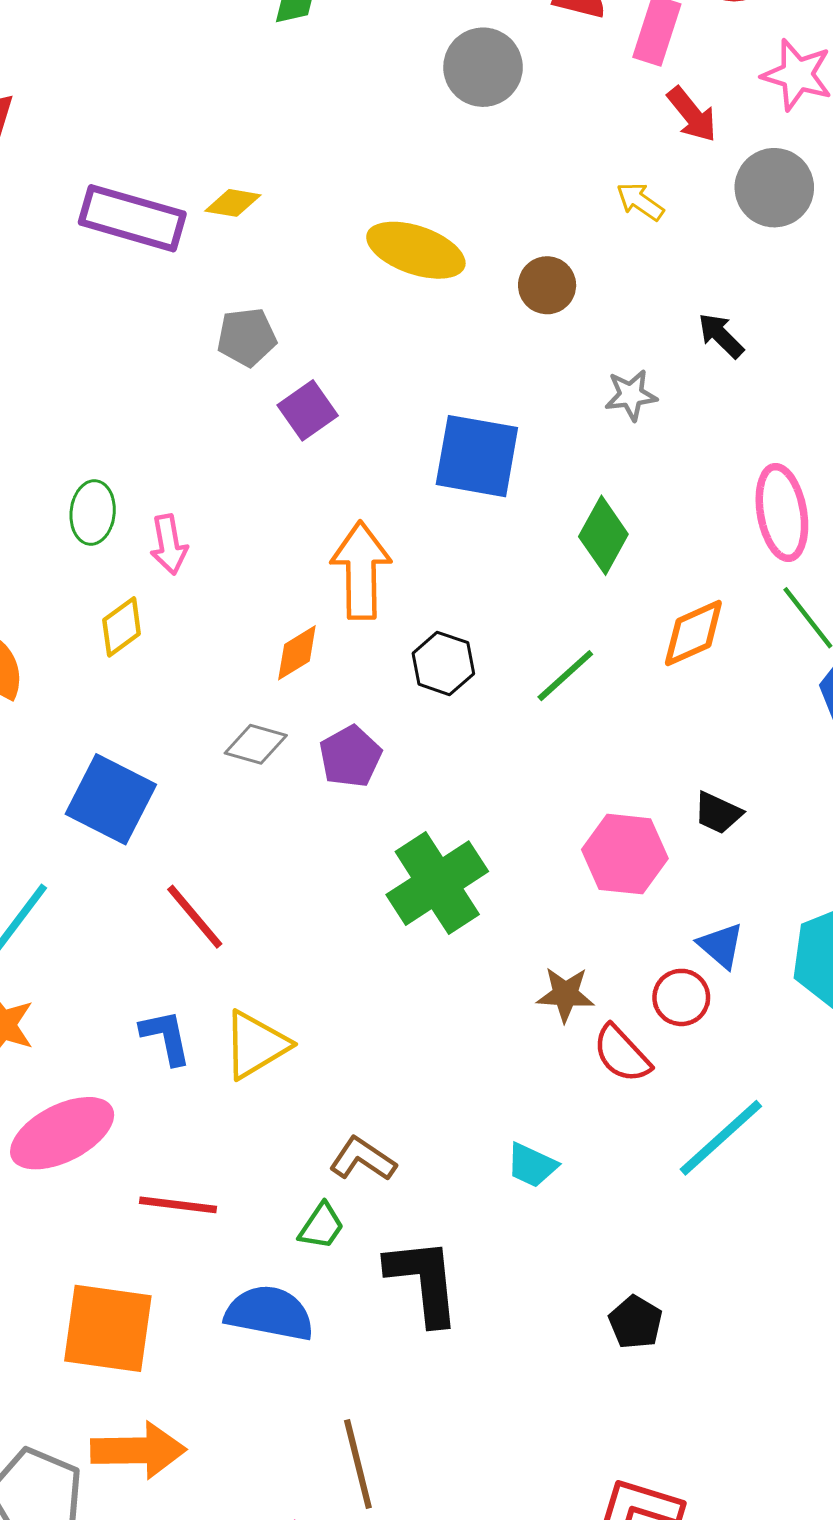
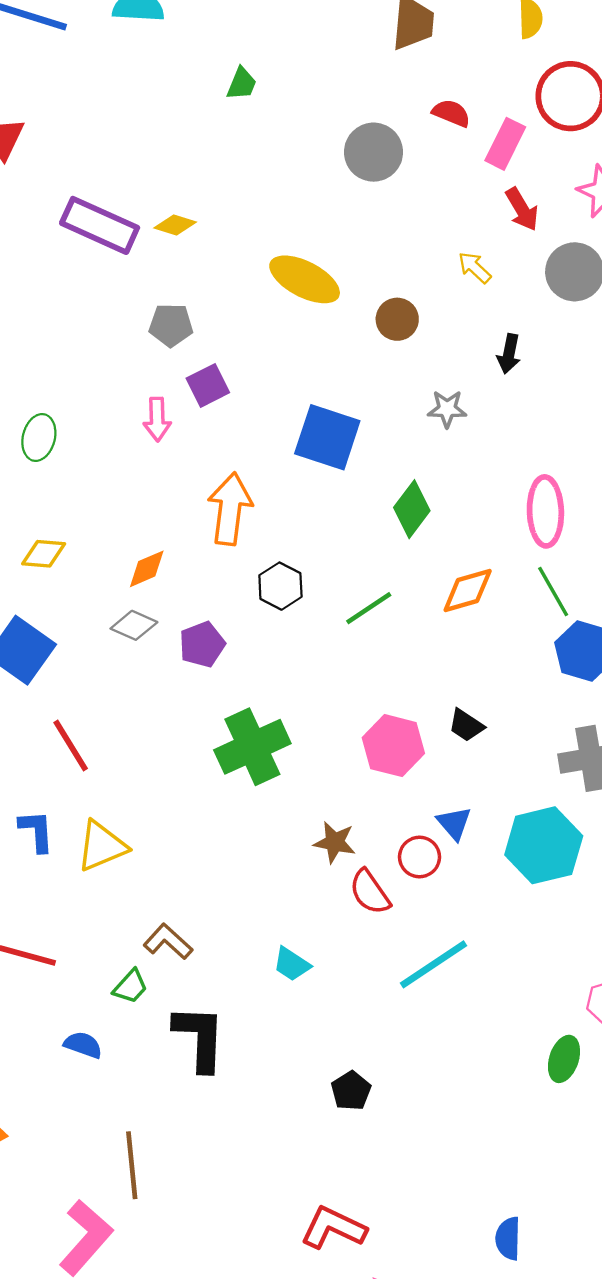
black arrow: (721, 336) -> (509, 354), moved, turned -132
pink arrow: (169, 545) -> (157, 419), moved
yellow diamond: (122, 627) -> (44, 554), moved, turned 33
orange diamond: (297, 653) -> (147, 569), moved
blue semicircle: (270, 1313) -> (83, 1045), size x0.6

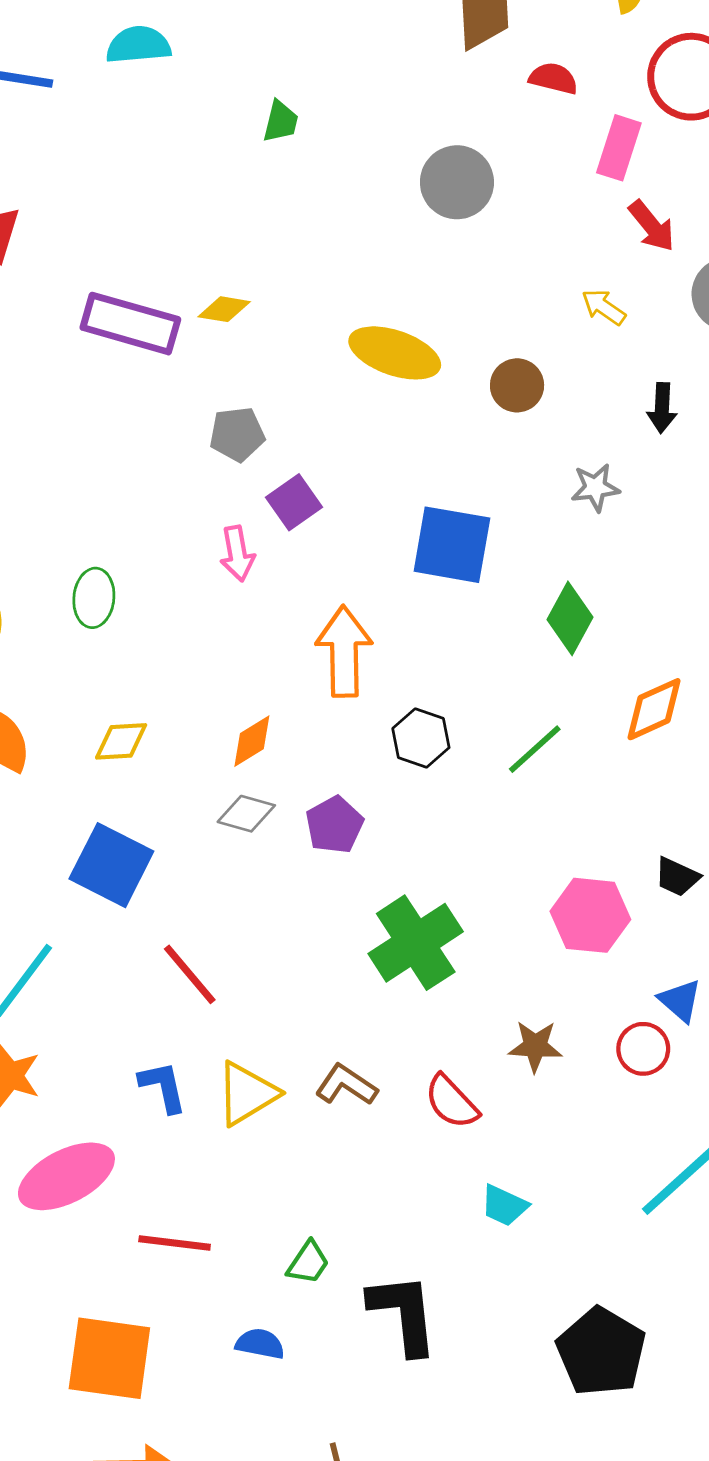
red semicircle: (451, 113) -> (553, 78), moved
red semicircle: (370, 892) -> (451, 1102), moved
brown L-shape: (168, 942) -> (346, 1085), moved
black pentagon: (351, 1091) -> (601, 1352), size x1.8

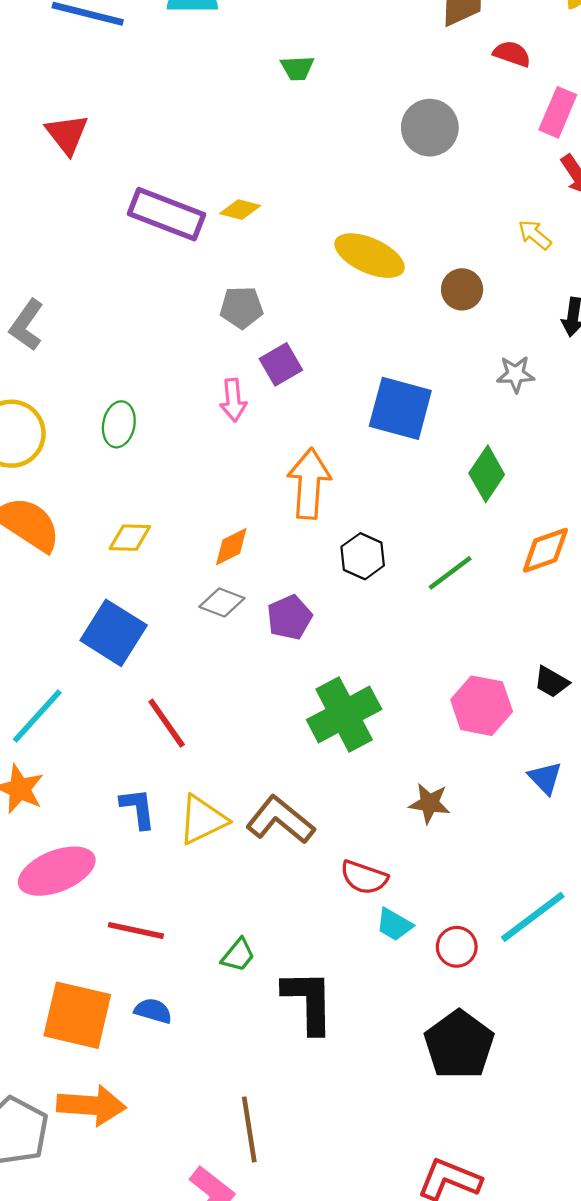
green trapezoid: (281, 121) -> (297, 68), turned 68
red circle: (643, 1049) -> (457, 947), moved
brown L-shape: (346, 1085) -> (280, 820), size x1.4
red semicircle: (451, 1102) -> (364, 877), moved, turned -33
blue semicircle: (260, 1344) -> (153, 1011), moved

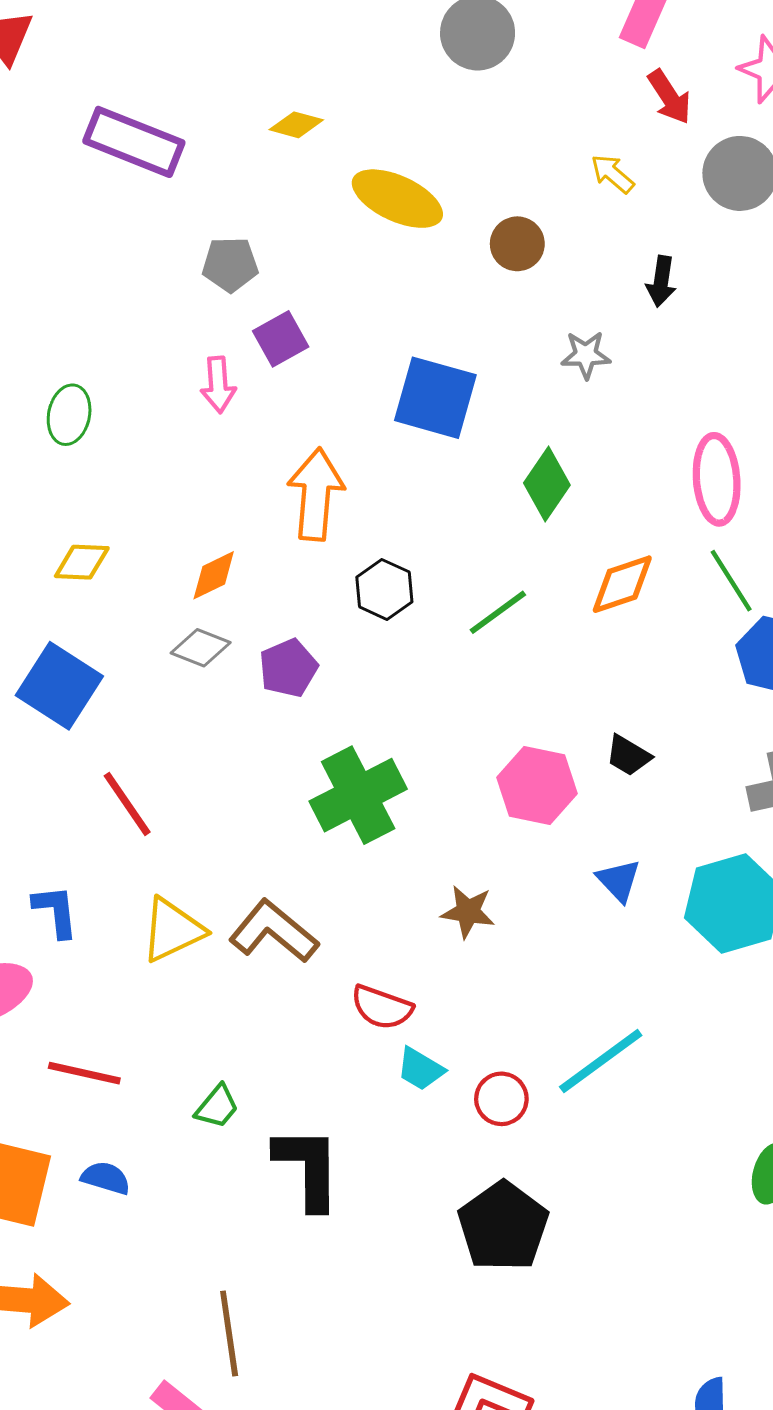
yellow diamond: (240, 210) -> (296, 125), moved
blue L-shape: (138, 808) -> (56, 911), moved

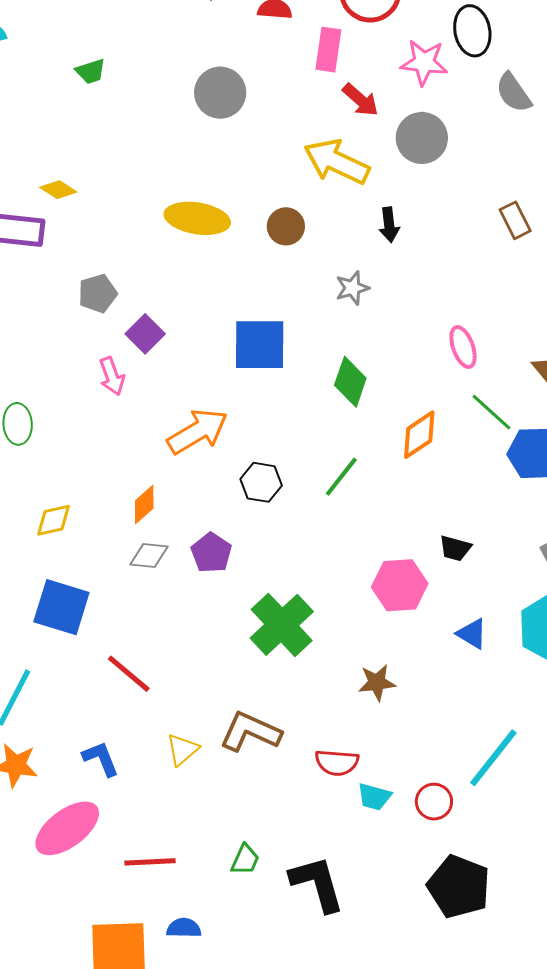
yellow diamond: (296, 125) -> (58, 190), moved, turned 33
yellow arrow: (613, 174) -> (337, 162), size x2.0
pink ellipse: (717, 479) -> (463, 347), size x0.7
orange arrow: (316, 494) -> (198, 431), turned 70
yellow triangle: (172, 930) -> (182, 750), size x0.7

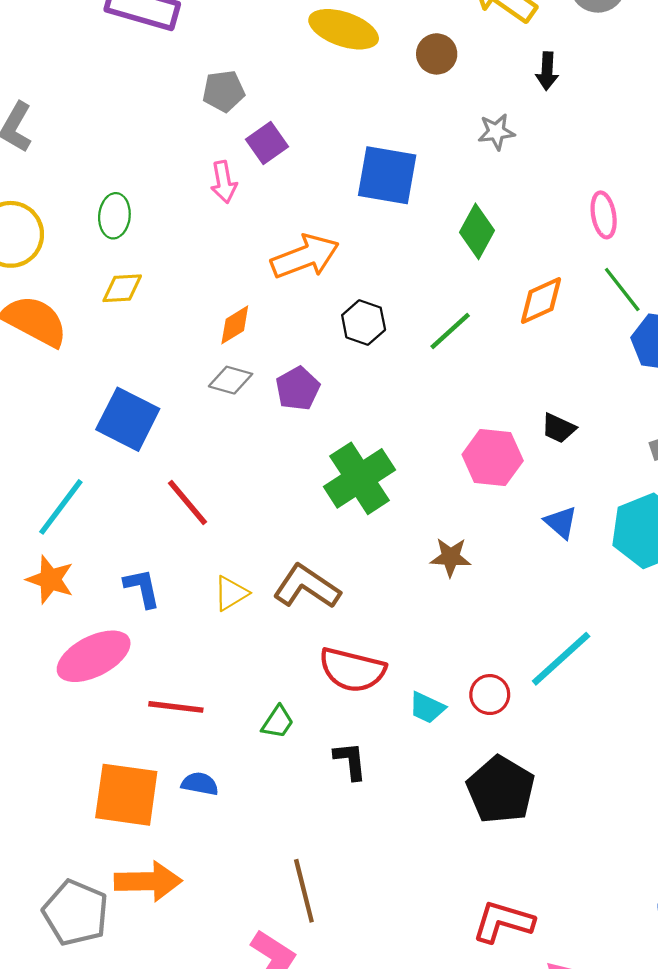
yellow diamond: (54, 520) -> (122, 288), moved
red semicircle: (337, 763) -> (352, 670), moved, size x1.4
cyan trapezoid: (374, 797) -> (427, 708), moved
black L-shape: (317, 884) -> (350, 761), size x0.6

